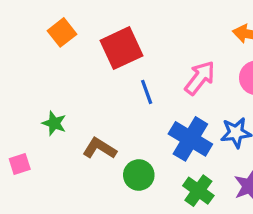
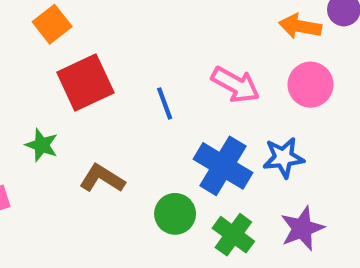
red square: (122, 48) -> (85, 83), moved
pink arrow: (200, 78) -> (235, 85), turned 81
green circle: (139, 175) -> (175, 214), moved

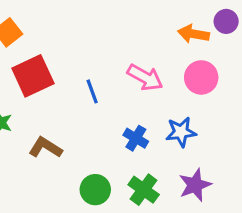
blue cross: (223, 166) -> (136, 138), size x0.6
green circle: (175, 214) -> (95, 190), moved

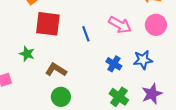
red square: (33, 76) -> (48, 24), turned 32
green circle: (95, 190) -> (61, 97), moved

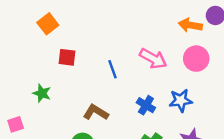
red square: (48, 24) -> (67, 57), size x0.6
brown L-shape: (56, 70) -> (96, 112), moved

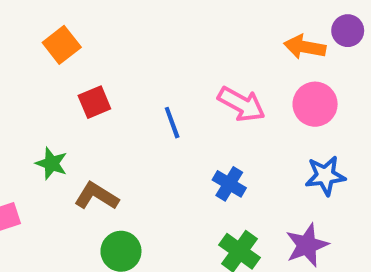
red square: (67, 57) -> (94, 102), turned -30
blue star: (181, 100) -> (325, 176), moved
brown L-shape: (96, 112) -> (96, 196), moved

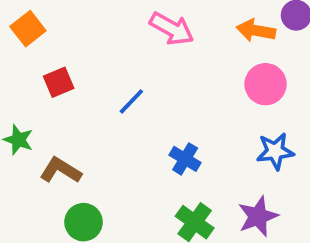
pink arrow: (241, 104) -> (172, 29), moved
blue line: (172, 123) -> (131, 101), turned 64

